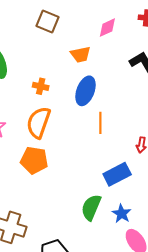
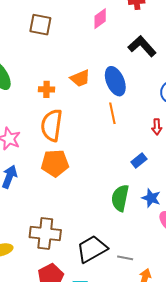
orange trapezoid: (80, 55) -> (80, 78), moved
blue ellipse: (85, 91) -> (115, 81), moved, turned -32
blue rectangle: (117, 174) -> (139, 160), size x0.6

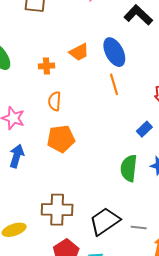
orange semicircle: (52, 125) -> (55, 101), size x0.6

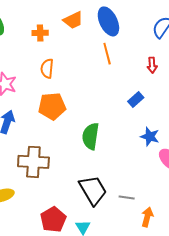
green semicircle: (129, 168) -> (91, 136), moved
brown cross: (57, 210) -> (33, 162), moved
black trapezoid: (105, 221) -> (93, 190), turned 92

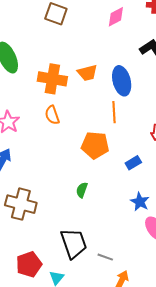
orange cross: (40, 33) -> (52, 79), size x1.8
orange semicircle: (47, 68) -> (52, 115), turned -36
orange pentagon: (52, 106) -> (95, 145), moved
green semicircle: (91, 136) -> (82, 190), size x0.6

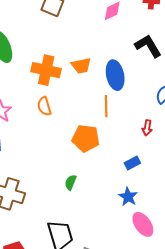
blue rectangle: (133, 163) -> (132, 163), moved

